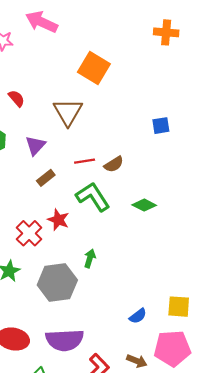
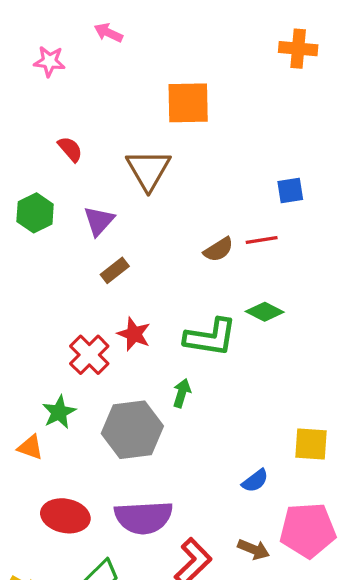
pink arrow: (42, 22) -> (108, 33), size x0.6
orange square: (94, 68) -> (188, 103), turned -32
red line: (85, 161) -> (262, 240), moved
green L-shape: (93, 197) -> (210, 337), moved, turned 132
yellow square: (179, 307) -> (311, 444), moved

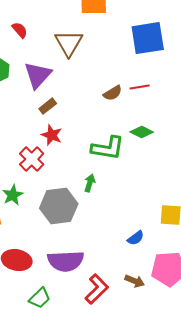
blue square: (290, 191) -> (148, 38), moved, size x2.0
purple triangle: (99, 221) -> (38, 75), size x1.4
red star: (134, 334) -> (52, 135), moved

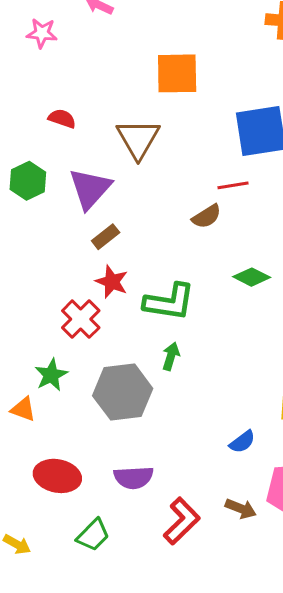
red semicircle: (20, 30) -> (62, 119), turned -30
red line: (140, 87) -> (233, 185), moved
green L-shape: (108, 148) -> (169, 302), moved
purple semicircle: (66, 261) -> (134, 478), size x0.7

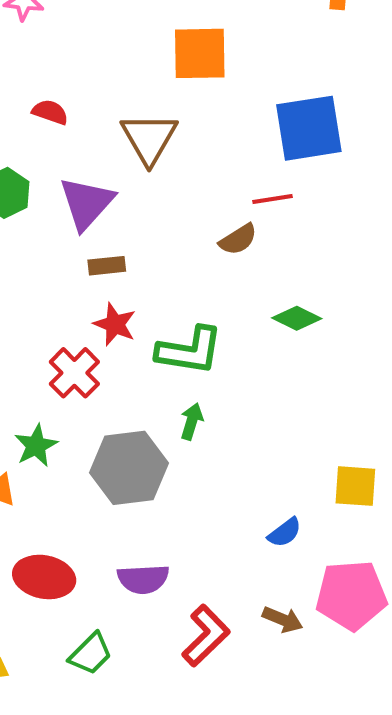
brown rectangle: (106, 237) -> (107, 266), turned 32

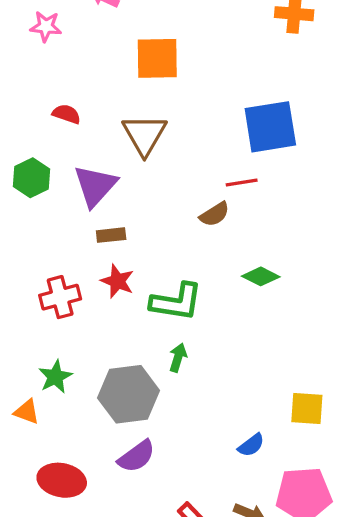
orange square: (200, 53) -> (157, 58), moved
red cross: (74, 373) -> (60, 297), moved, turned 30
purple semicircle: (143, 579) -> (137, 456), moved, turned -33

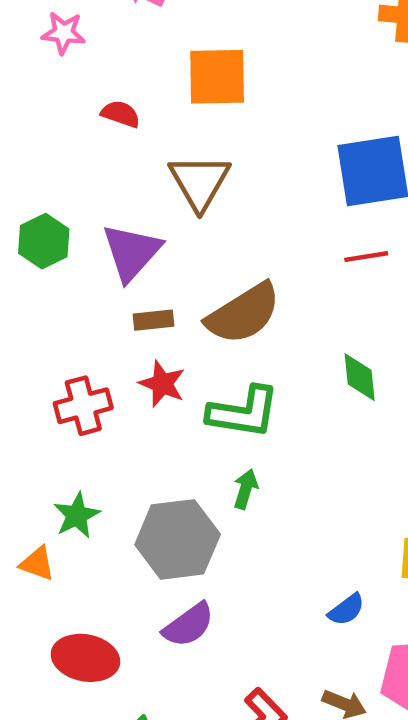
red semicircle: (66, 114) -> (121, 114), moved
red line: (242, 182) -> (366, 257), moved
brown semicircle: (215, 214) -> (243, 314), moved, size x1.8
green diamond: (261, 276) -> (360, 377), turned 57

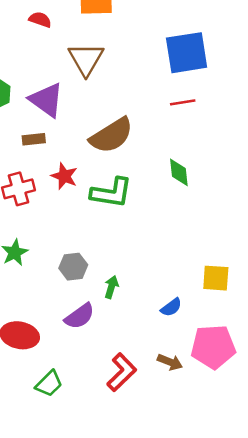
purple triangle: (132, 252) -> (46, 100), turned -36
brown rectangle: (153, 320) -> (34, 139), moved
green arrow: (246, 489) -> (111, 287), moved
gray hexagon: (178, 539) -> (73, 267), size x0.6

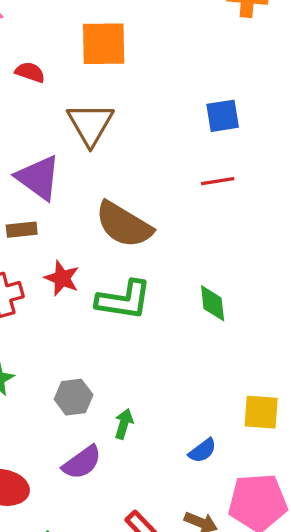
blue square: (187, 53) -> (223, 116), size x0.6
brown semicircle: (111, 135) -> (124, 225), turned 63
green diamond: (179, 172) -> (213, 303), moved

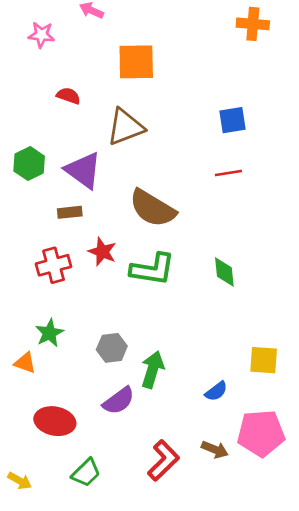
red semicircle: (30, 72) -> (68, 96), moved
brown triangle: (90, 124) -> (125, 127), turned 39
green arrow: (124, 424) -> (152, 370), size x1.5

